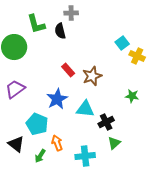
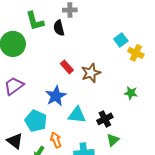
cyan triangle: (85, 109) -> (77, 115), moved

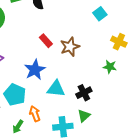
yellow cross: (136, 53) -> (119, 42), moved
green triangle: (113, 140) -> (84, 116), moved

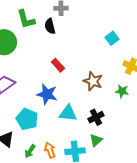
brown star: (70, 47) -> (93, 81), moved, turned -30
blue star: (35, 70) -> (47, 94), turned -30
orange arrow: (35, 114) -> (50, 150), moved

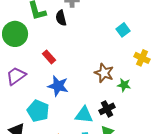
red rectangle: (58, 65) -> (49, 57), moved
green star: (122, 91) -> (124, 85), moved
cyan triangle: (68, 113) -> (84, 115), moved

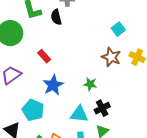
brown star: (104, 73) -> (111, 57), moved
green star: (124, 85) -> (90, 84), moved
blue star: (58, 86) -> (53, 85), turned 30

